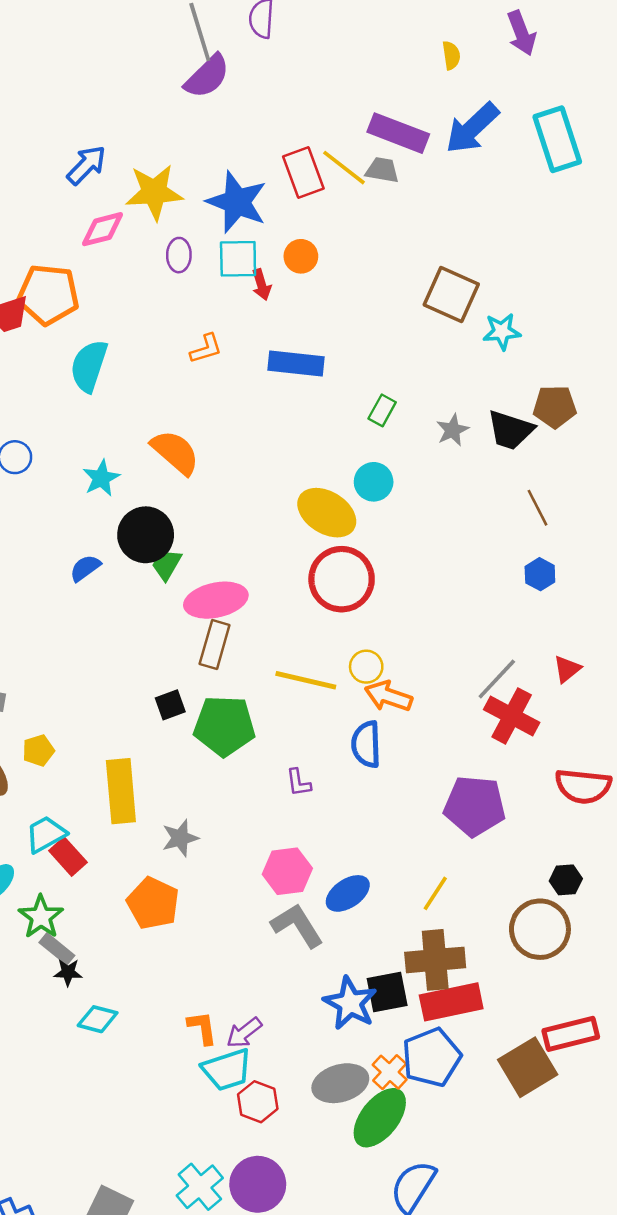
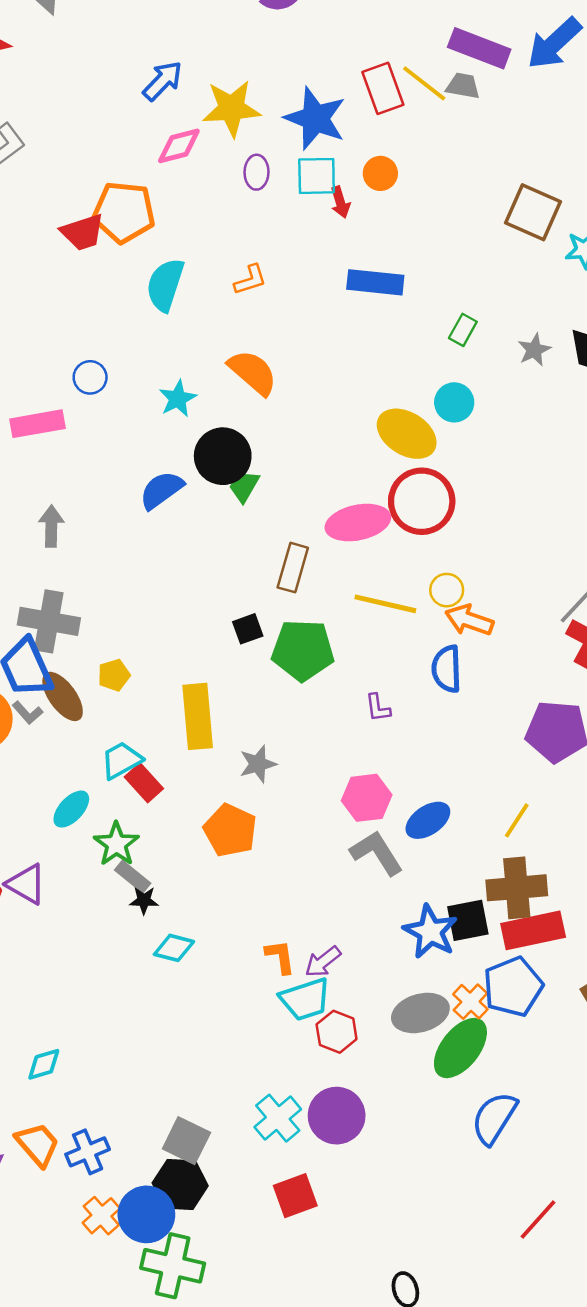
orange L-shape: (206, 349) -> (250, 280), moved
blue semicircle: (85, 568) -> (161, 490), size x1.4
pink ellipse: (216, 600) -> (358, 523), moved

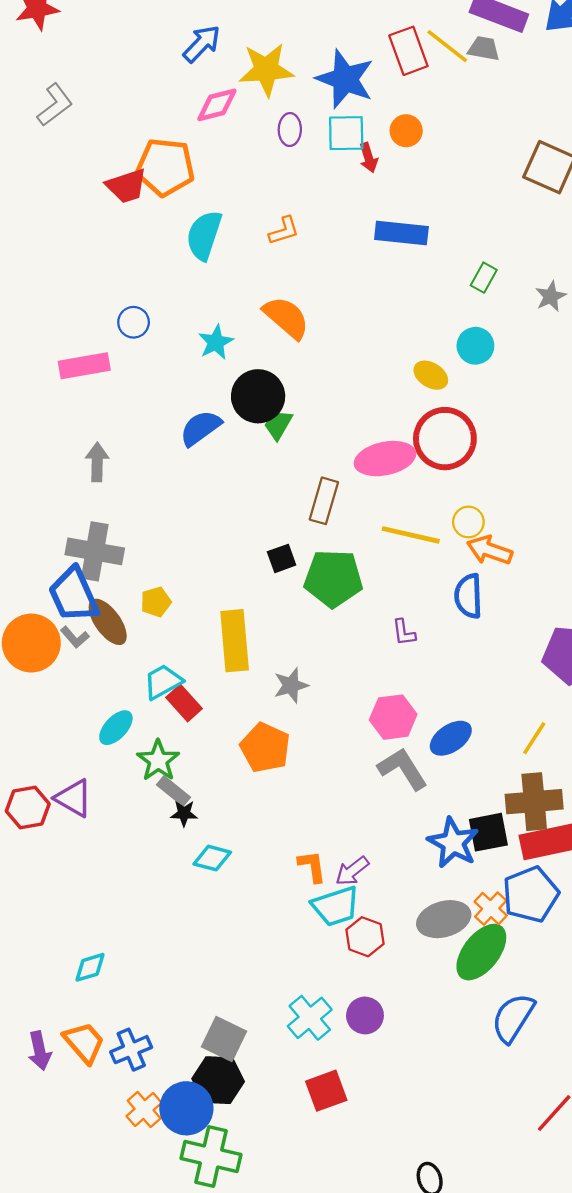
yellow ellipse: (407, 434) -> (431, 375), size x0.6
purple circle: (337, 1116) -> (365, 1015), size x0.7

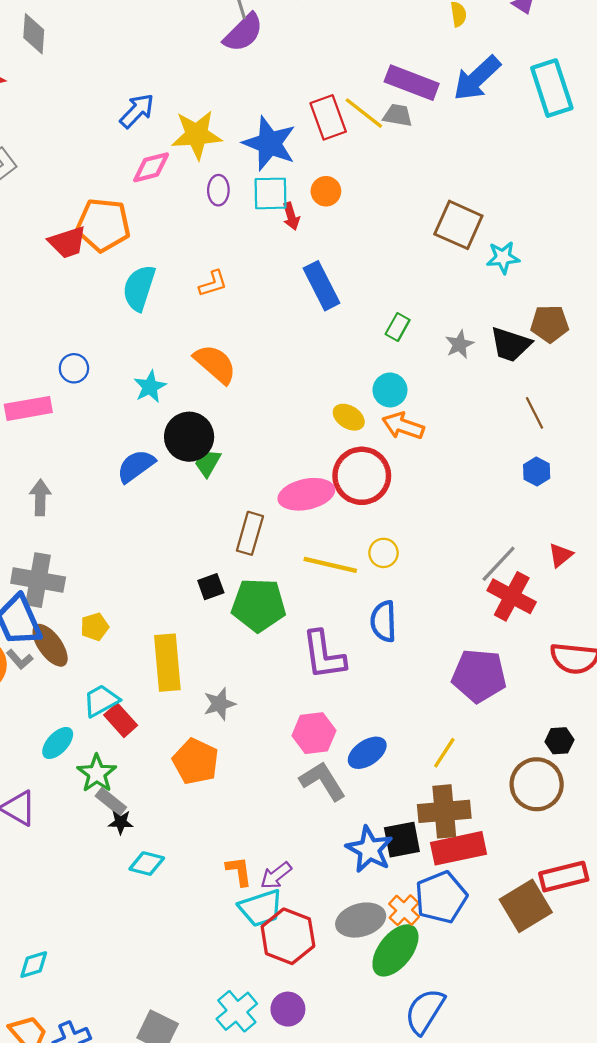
blue rectangle: (401, 233) -> (322, 286), turned 57
orange arrow: (490, 550) -> (403, 426), moved
purple L-shape: (404, 632) -> (324, 655), size x2.0
red hexagon: (365, 937) -> (288, 936), size x1.5

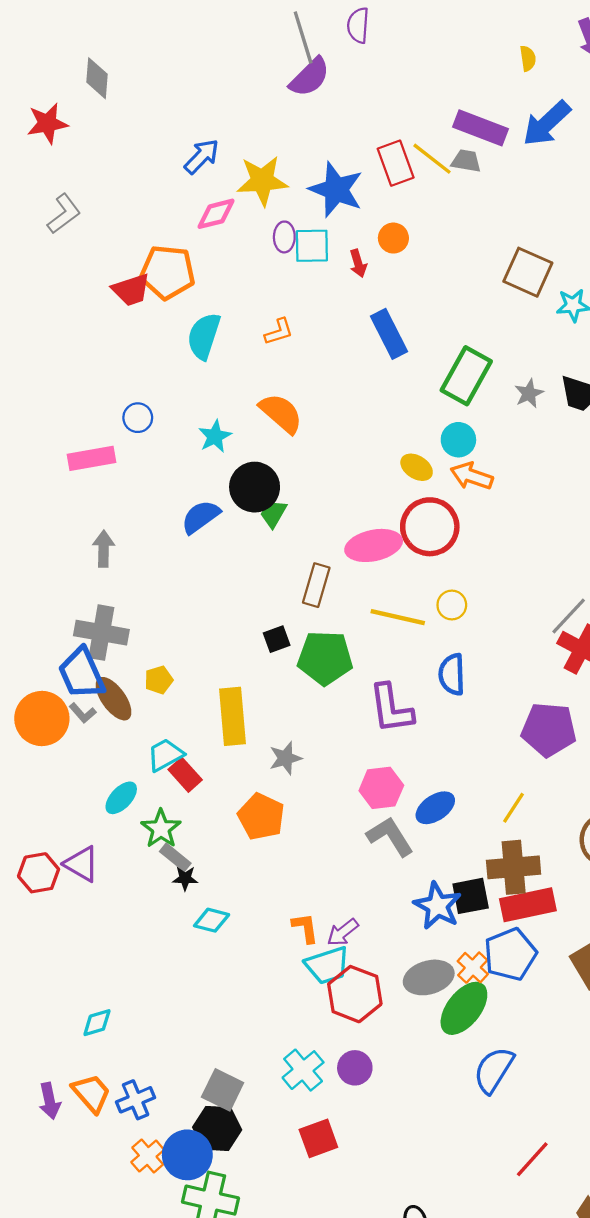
cyan square: (271, 193) -> (312, 246), moved
green rectangle: (398, 327) -> (466, 376), size x2.0

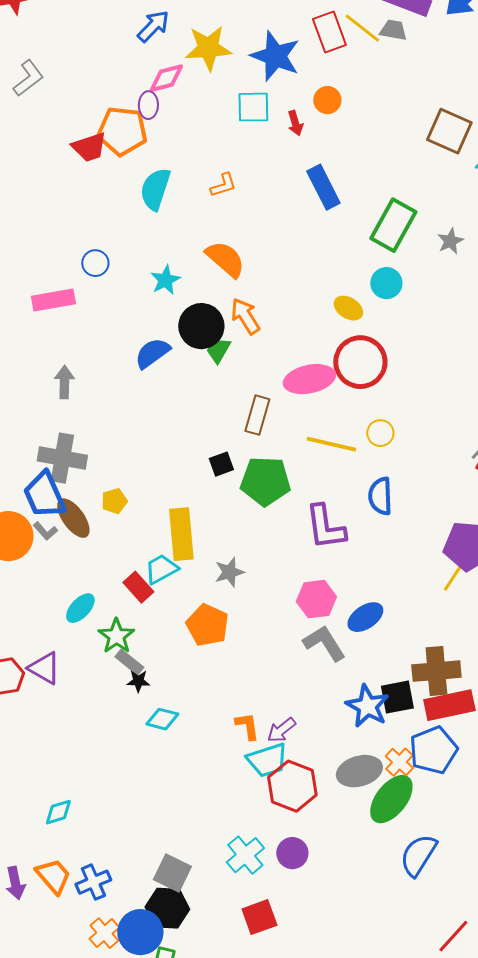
purple ellipse: (284, 237) -> (148, 105), moved
orange arrow: (472, 476) -> (245, 316), moved, turned 39
cyan trapezoid: (165, 755) -> (161, 569), moved
yellow line: (514, 808) -> (453, 577), moved

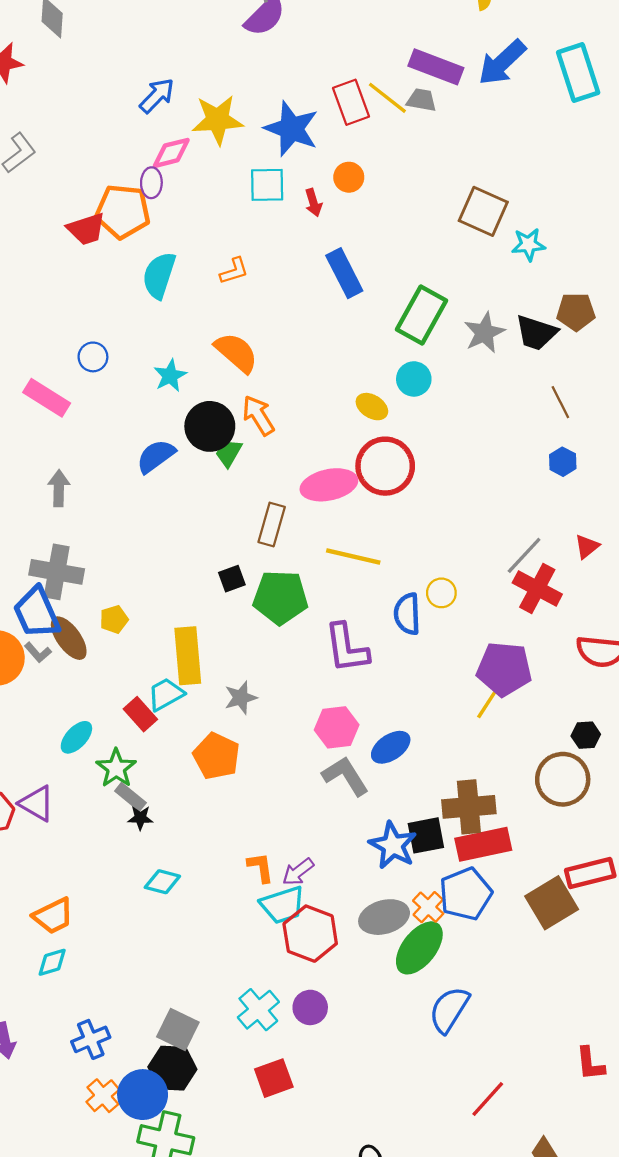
gray star: (450, 241) -> (484, 333), size x1.4
pink rectangle: (53, 300) -> (47, 398), turned 42
yellow circle: (380, 433) -> (441, 593), moved
cyan diamond: (162, 719) -> (162, 882), moved
orange trapezoid: (53, 876) -> (53, 916), moved, turned 105

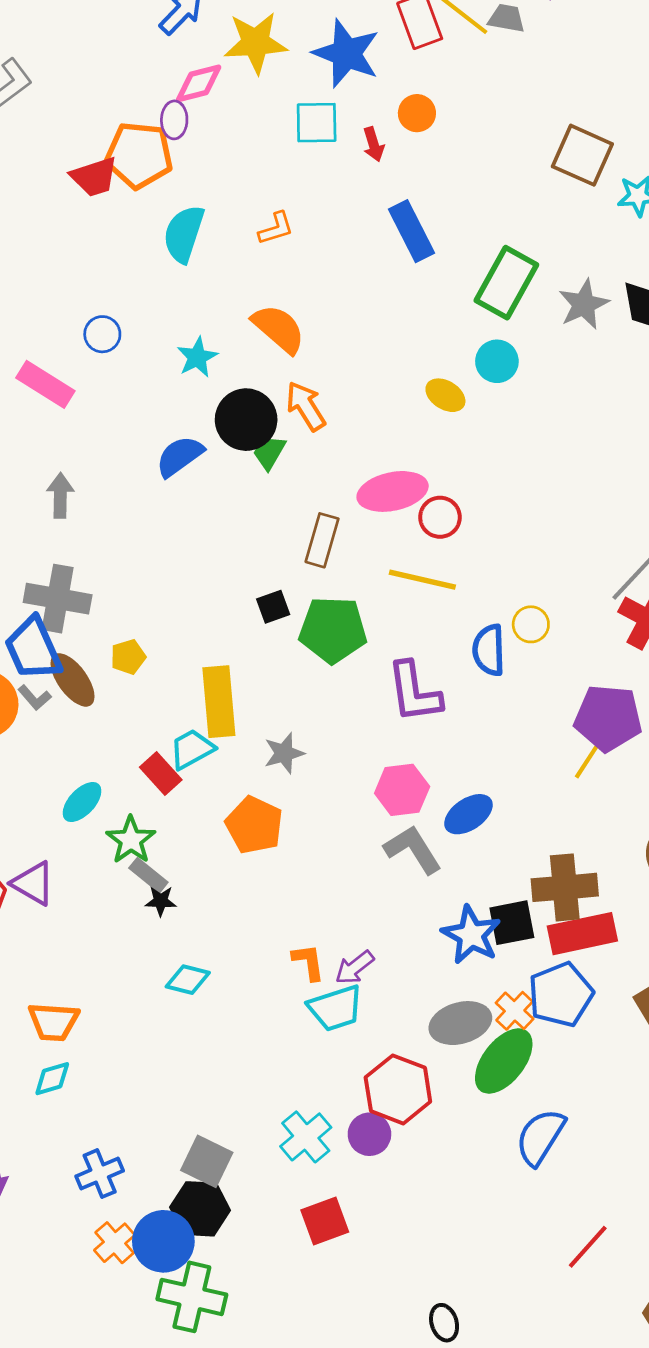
red circle: (385, 466) -> (440, 517), moved, size x0.6
orange trapezoid: (53, 916) -> (54, 1022), turned 30
red hexagon: (310, 934) -> (398, 1089), moved

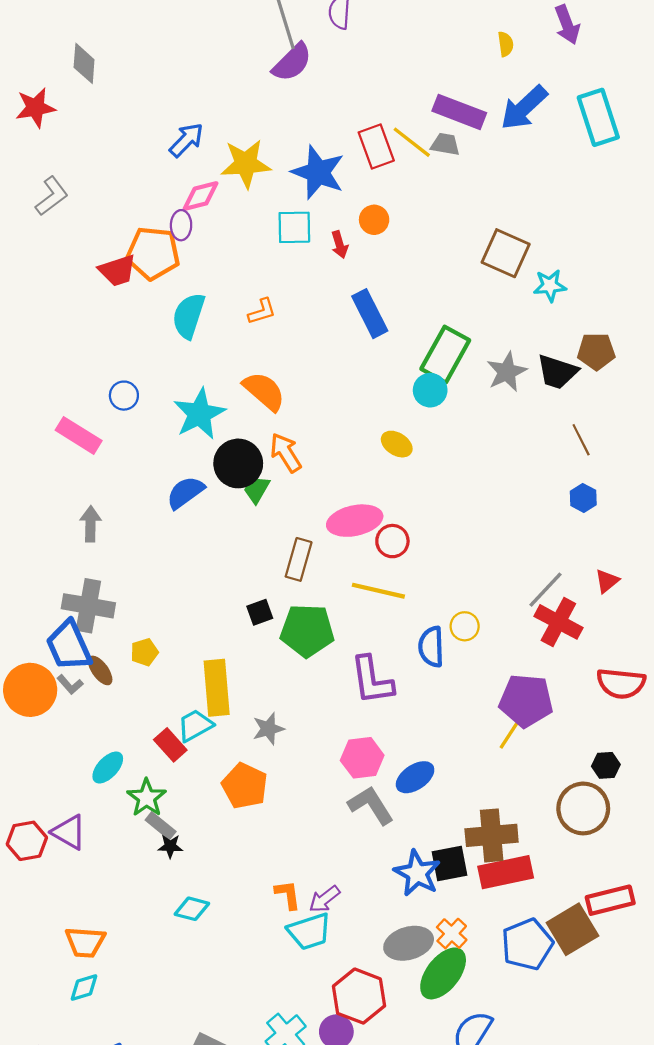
cyan star: (197, 357) -> (199, 414), size x1.6
cyan circle: (497, 361) -> (430, 390), moved
brown ellipse: (73, 680) -> (100, 670), size x0.7
blue pentagon: (561, 995) -> (527, 944), moved

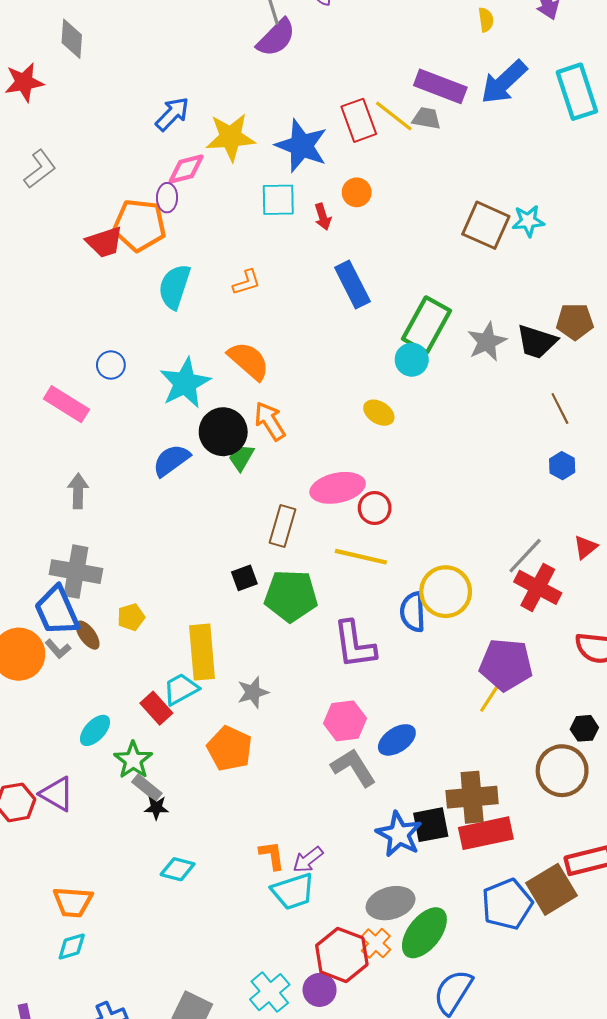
cyan star: (550, 286) -> (528, 221), moved
yellow circle: (465, 626) -> (446, 592), size x1.8
orange cross: (452, 934) -> (376, 943), moved

